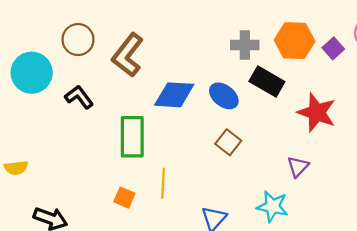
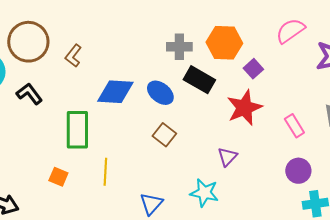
brown circle: (78, 40) -> (28, 42), size x1.4
purple square: (333, 48) -> (253, 69), moved
brown L-shape: (128, 55) -> (73, 56), size x0.6
red star: (317, 112) -> (244, 108), turned 30
orange square: (124, 198) -> (58, 177), moved

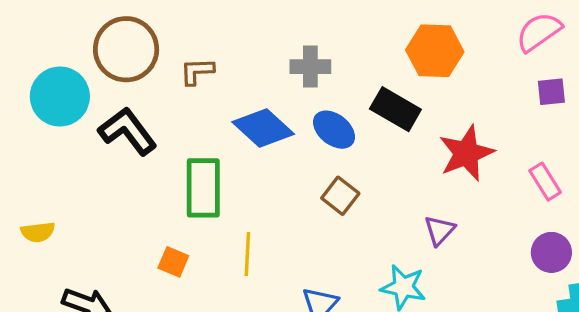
gray cross: (179, 47) -> (310, 67), moved
brown L-shape: (73, 56) -> (197, 71), turned 50
purple square: (253, 69) -> (551, 92), moved, turned 36
blue diamond: (115, 92) -> (263, 128), turned 39
black L-shape: (29, 94) -> (128, 131), size x1.4

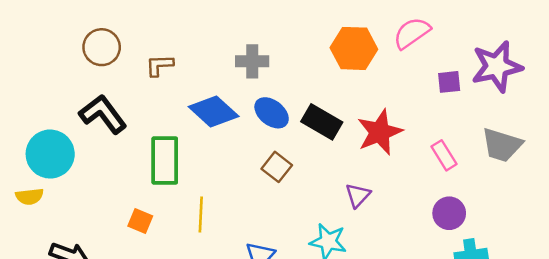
pink semicircle: (539, 32) -> (412, 33), moved
brown circle: (126, 49) -> (102, 47), size x0.7
cyan circle: (60, 96) -> (50, 154), moved
black rectangle: (395, 109) -> (322, 122), moved

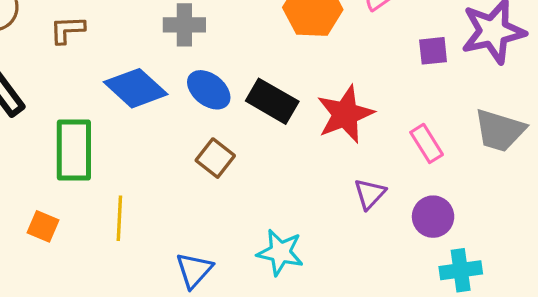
purple triangle: (358, 195) -> (370, 194), moved

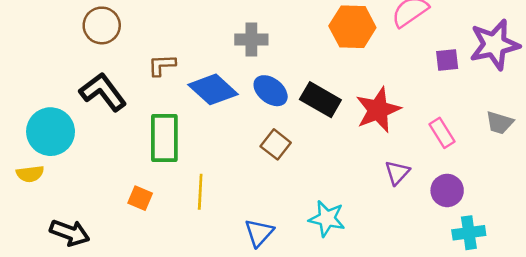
brown L-shape: (67, 30) -> (162, 65), moved
gray trapezoid: (500, 130) -> (500, 123), size x0.7

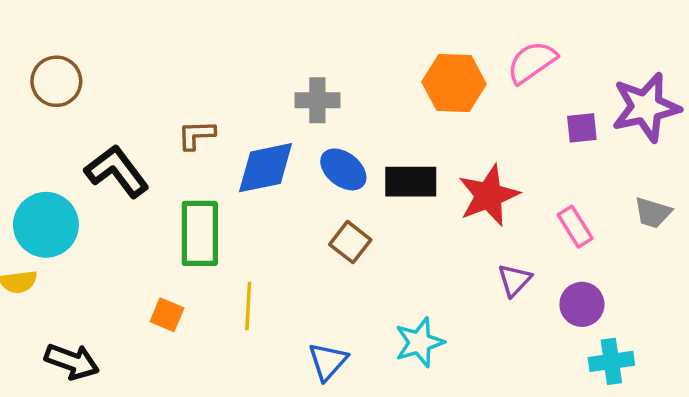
brown circle: (102, 25) -> (56, 81), moved
blue diamond: (213, 89) -> (266, 168), turned -54
black rectangle: (320, 100) -> (411, 182), turned -30
cyan star: (327, 219) -> (419, 342), turned -30

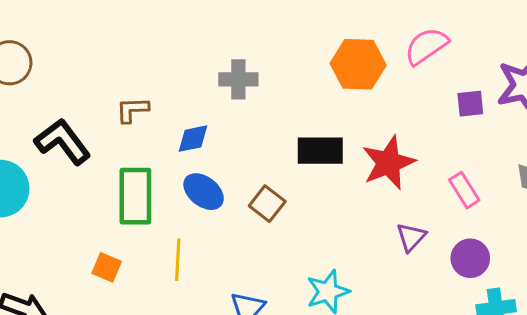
blue diamond: (266, 168) -> (193, 139), size x0.6
blue ellipse: (343, 169) -> (204, 192), moved

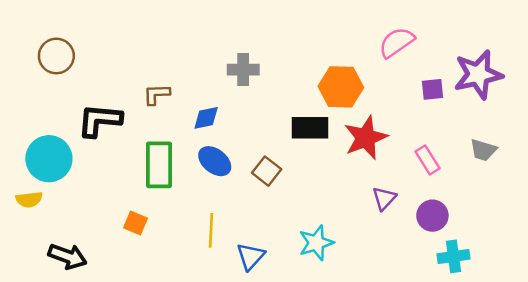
orange hexagon: (358, 64) -> (341, 87), moved
black L-shape: (63, 142) -> (100, 120), turned -48
yellow line: (178, 260) -> (211, 230), moved

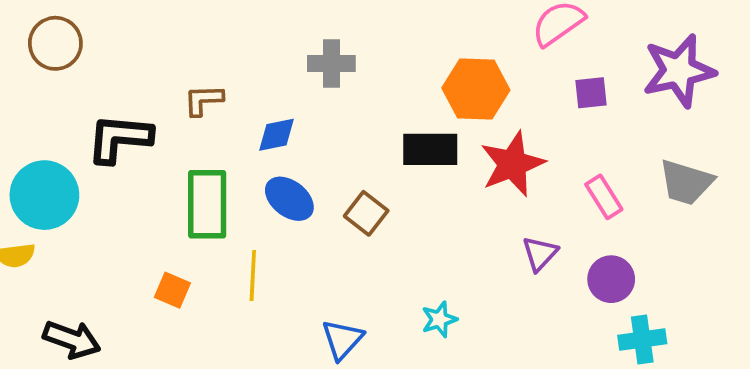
purple square: (432, 89) -> (591, 93), moved
gray trapezoid: (483, 150) -> (686, 182), size x1.4
yellow line: (211, 230) -> (253, 276), moved
cyan star: (316, 243) -> (439, 319), size x0.7

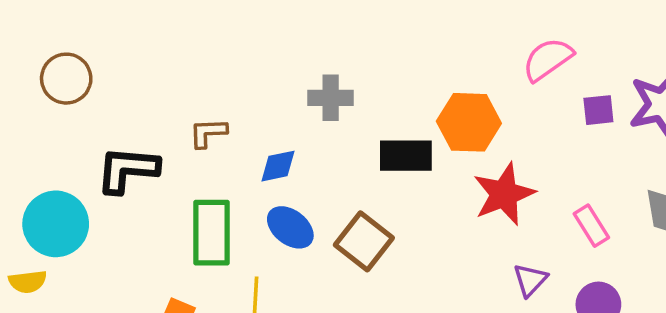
purple square: (591, 93) -> (598, 110), moved
black rectangle: (430, 149) -> (406, 156), moved
brown square: (366, 213) -> (364, 241), size x1.4

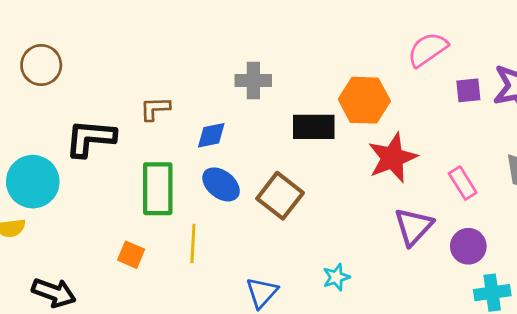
purple triangle: (530, 280) -> (413, 227), size x1.4

